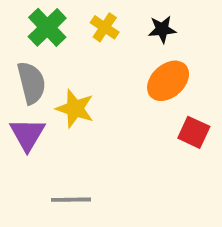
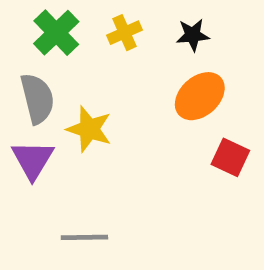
yellow cross: (105, 27) -> (124, 33), turned 32

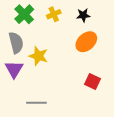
red square: (230, 157) -> (92, 81), moved

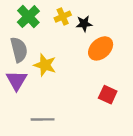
black star: (83, 15) -> (84, 24), moved

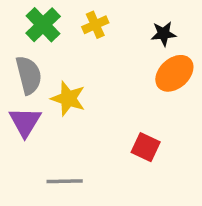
black star: (84, 24) -> (164, 34), moved
orange ellipse: (101, 48) -> (174, 73), moved
red square: (108, 95) -> (146, 147), moved

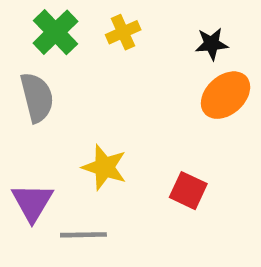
yellow star: (68, 99) -> (104, 167), moved
purple triangle: (25, 122) -> (32, 202), moved

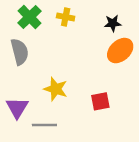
yellow cross: (123, 32) -> (66, 17), turned 35
red square: (188, 191) -> (100, 101), turned -36

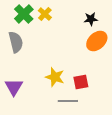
yellow cross: (66, 17) -> (45, 14), moved, turned 32
yellow star: (56, 89) -> (55, 77), moved
gray line: (44, 125) -> (68, 101), moved

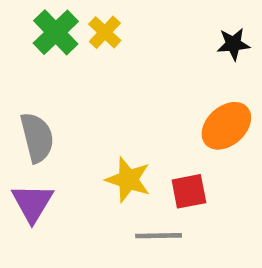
black star: (91, 19) -> (233, 44), moved
orange ellipse: (97, 41) -> (226, 126), moved
gray semicircle: (16, 42) -> (37, 138), moved

